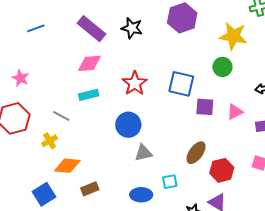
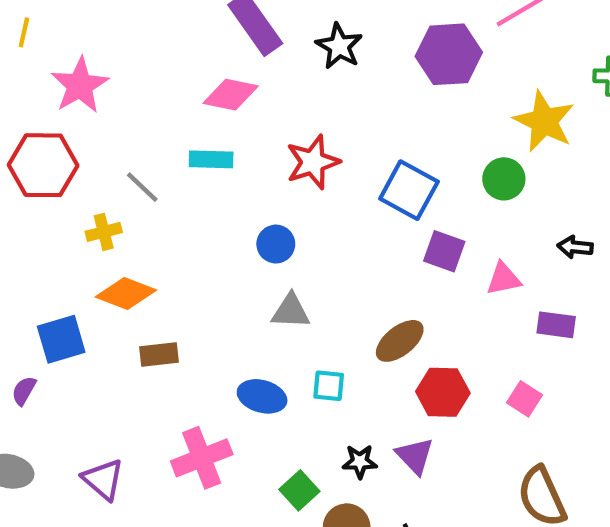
pink star: (21, 78) -> (80, 85), size x1.5
blue circle: (128, 125) -> (276, 244), size x0.7

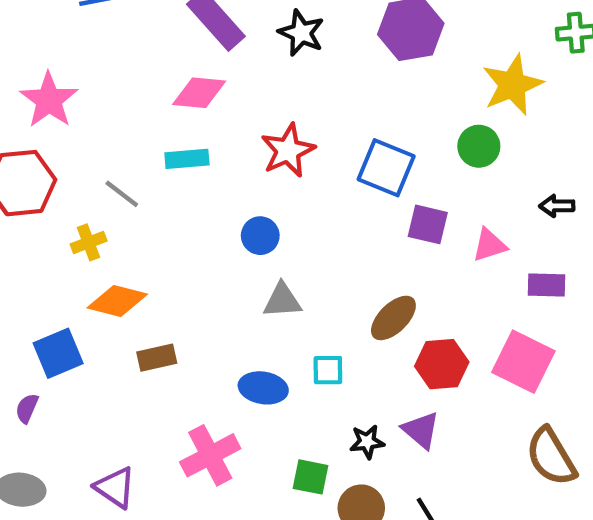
yellow star: (544, 121) -> (512, 85), turned 30
pink square: (524, 399) -> (523, 362), size x1.8
green square: (299, 490) -> (311, 477), turned -30

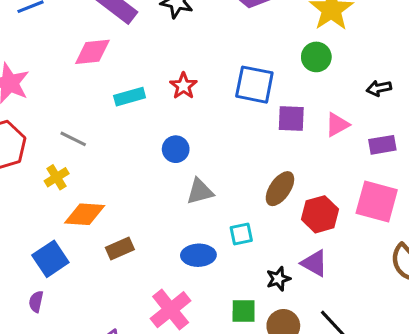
pink diamond: (199, 93) -> (92, 52), moved
red star: (288, 150) -> (183, 86), size x0.7
cyan rectangle: (187, 159) -> (130, 97), moved

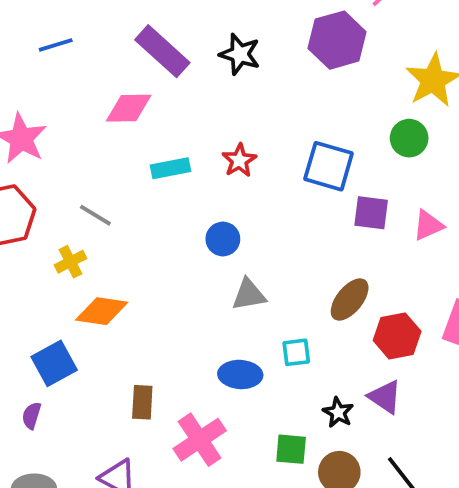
brown rectangle: (120, 249) -> (142, 402), moved, turned -68
black star: (278, 279) -> (338, 412), turned -30

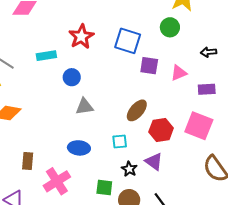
red star: (239, 160) -> (81, 37), size x1.4
cyan rectangle: (170, 168) -> (46, 56), moved
cyan square: (296, 352) -> (120, 141), moved

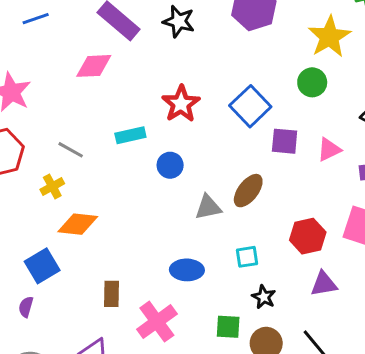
blue square: (128, 41) -> (250, 106), turned 32
gray triangle: (84, 107) -> (208, 207), moved
brown ellipse: (137, 110) -> (248, 191), moved
purple triangle: (154, 161) -> (324, 284), moved, turned -42

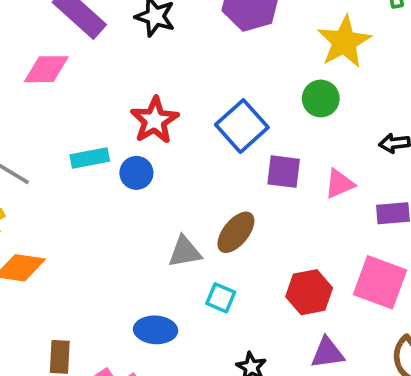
blue circle: (170, 165) -> (136, 173), moved
cyan square: (247, 257) -> (221, 298), moved, turned 30

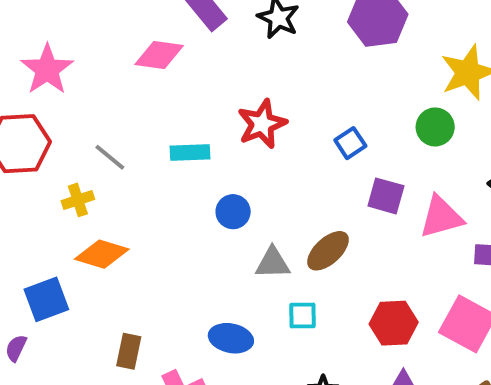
blue square: (242, 126) -> (350, 143), size x0.6
blue circle: (136, 173) -> (233, 212), moved
pink triangle: (339, 184) -> (441, 217), size x1.4
cyan square: (221, 298) -> (302, 315), turned -32

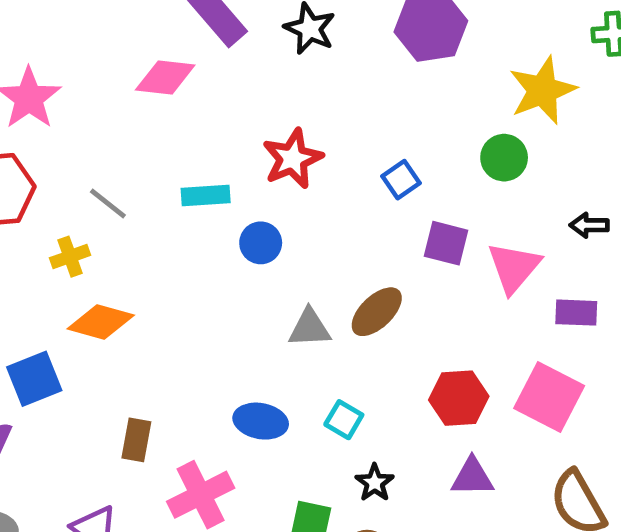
blue circle: (233, 212) -> (261, 243), moved
pink triangle: (441, 217) -> (514, 267), turned -33
cyan square: (302, 315) -> (344, 420), moved, turned 32

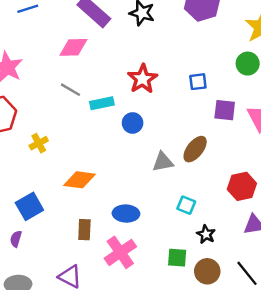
blue square: (401, 180) -> (198, 82), turned 36
gray line: (108, 203) -> (70, 90), moved
orange diamond: (101, 322) -> (79, 180), moved
blue ellipse: (261, 421) -> (126, 214), moved

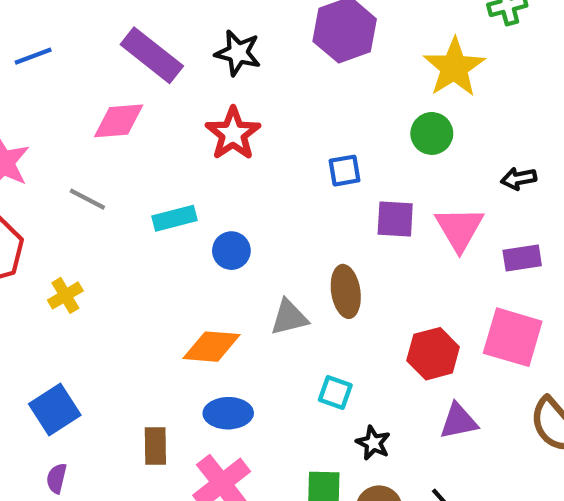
red star: (143, 79) -> (233, 134), moved
gray line: (70, 90) -> (87, 199), moved
brown ellipse: (195, 149) -> (346, 291), turned -44
orange diamond: (79, 180) -> (212, 347), moved
purple semicircle: (16, 239) -> (57, 478), moved

